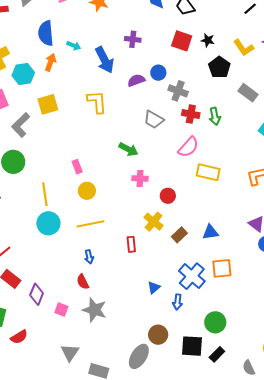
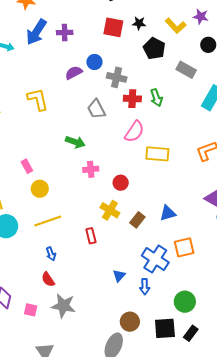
blue arrow: (104, 60) -> (36, 32), moved, turned 68
gray trapezoid: (154, 120) -> (96, 109), turned 40

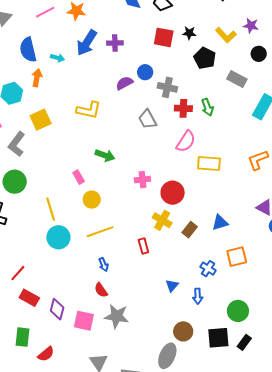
yellow L-shape: (38, 99) -> (89, 110), turned 115
green arrow: (75, 142) -> (105, 155), moved
red circle: (121, 183) -> (173, 193), size x1.5
blue cross: (155, 259) -> (208, 269), size x0.6
pink square: (31, 310) -> (84, 321), size x1.5

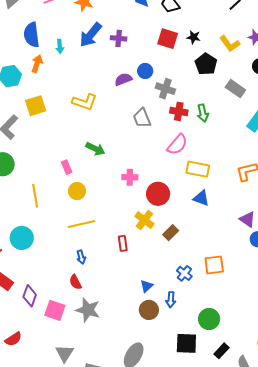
cyan arrow: (57, 58) -> (60, 46), turned 64
blue triangle: (220, 223) -> (201, 198), moved, turned 30
cyan circle: (58, 237) -> (22, 238), moved
brown circle: (183, 331) -> (149, 310), moved
black rectangle: (244, 342) -> (222, 351), moved

